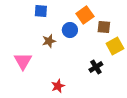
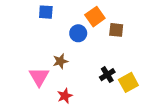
brown star: (49, 41) -> (60, 61), moved
yellow square: (115, 46) -> (128, 82), moved
pink triangle: (23, 61) -> (39, 77), moved

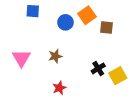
blue square: (46, 12) -> (33, 11), moved
blue circle: (78, 33) -> (65, 22), moved
pink triangle: (39, 77) -> (21, 58), moved

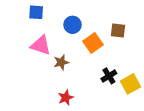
orange square: (87, 15) -> (93, 43), moved
pink triangle: (21, 58) -> (41, 45), moved, turned -42

